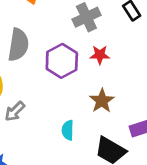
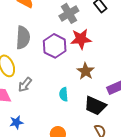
red star: (100, 55) -> (81, 39), size x1.5

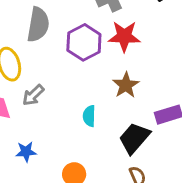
black trapezoid: (95, 106) -> (134, 138), turned 100
blue star: (16, 122) -> (26, 152), moved

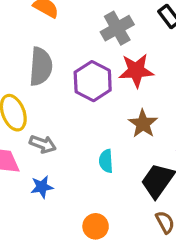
gray arrow: (33, 95) -> (43, 144), turned -110
blue star: (26, 152) -> (42, 187), moved

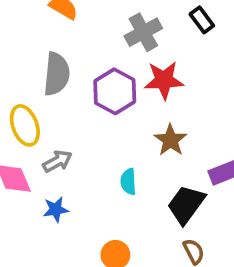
gray arrow: (43, 144) -> (57, 161), turned -50

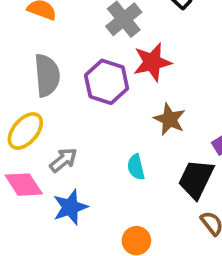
yellow ellipse: (25, 125) -> (25, 131), turned 72
blue star: (56, 209) -> (70, 207), size x1.4

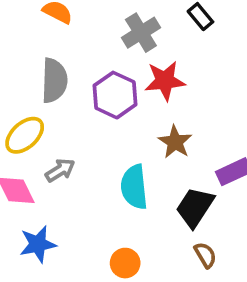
cyan semicircle: (136, 167) -> (134, 187), size x1.6
blue star: (70, 207) -> (38, 244), moved

